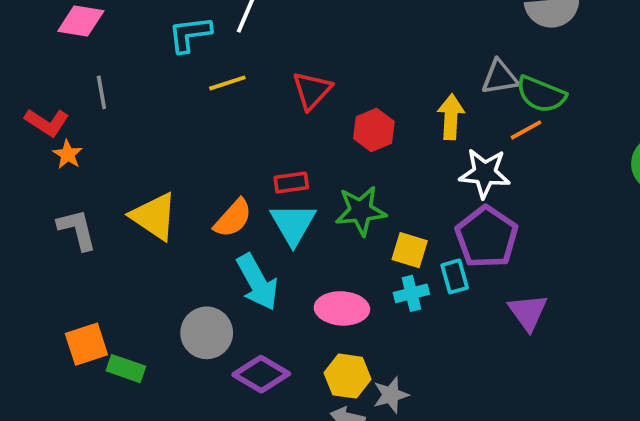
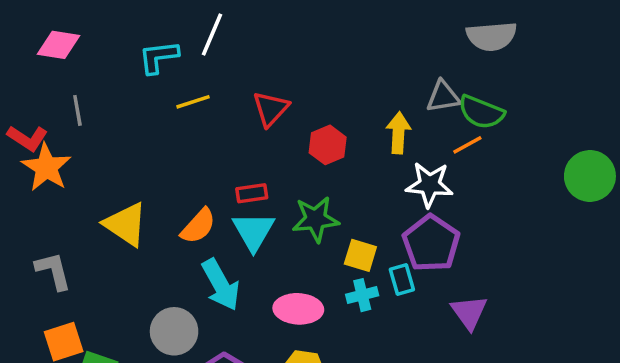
orange star: (68, 154) -> (46, 167), size x1.8
gray L-shape: (77, 230) -> (53, 271), moved

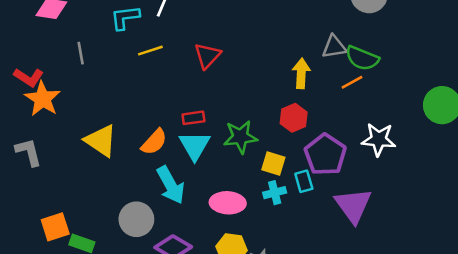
gray line: (77, 110) -> (81, 53), moved
red hexagon: (328, 145) -> (294, 118), moved
white star: (429, 185) -> (379, 139), moved
gray L-shape: (53, 271) -> (29, 152), moved
purple triangle: (469, 312) -> (353, 205), size x1.4

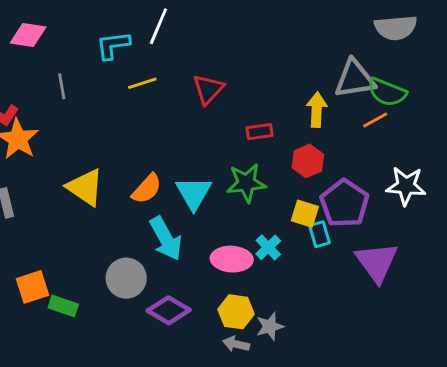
gray triangle: (334, 47) -> (355, 79), size x1.4
red rectangle: (193, 118) -> (260, 132), moved
yellow square: (273, 163) -> (305, 214), moved
cyan cross: (275, 193) -> (268, 247), moved, turned -30

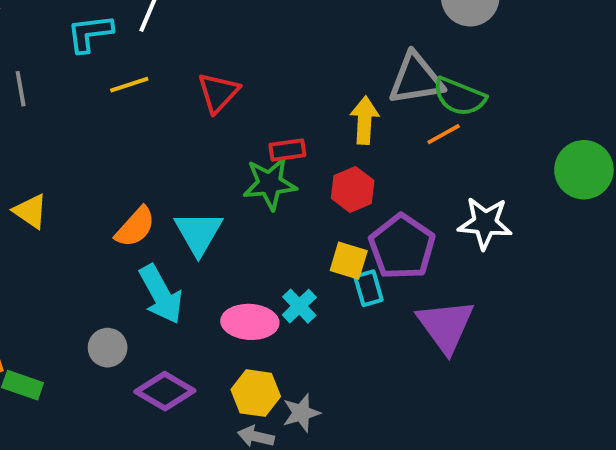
green star: (246, 183) -> (270, 184), moved
yellow triangle: (85, 187) -> (30, 211), moved, size x0.7
gray circle: (126, 278) -> (108, 348), size x0.7

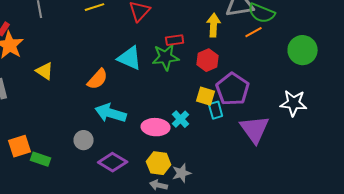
green circle: (584, 170) -> (303, 50), moved
white star: (485, 223) -> (294, 103), moved
cyan triangle: (198, 233) -> (130, 58), moved, turned -36
cyan arrow: (161, 294) -> (111, 113), turned 136

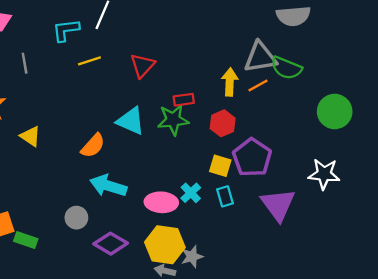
orange line: (254, 32) -> (258, 86), moved
cyan rectangle: (216, 110) -> (225, 196), moved
yellow hexagon: (159, 163) -> (165, 245), size x1.4

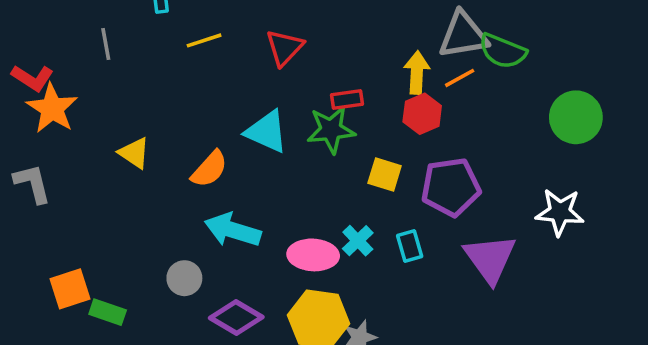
red hexagon: (223, 123) -> (422, 114), moved
yellow triangle: (30, 136) -> (134, 153), moved
purple pentagon: (252, 157) -> (451, 187), turned 30
yellow square: (220, 166) -> (385, 175), moved

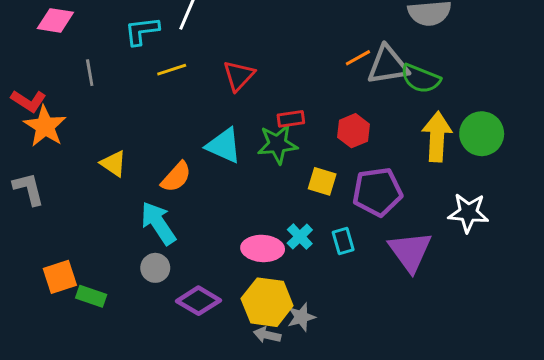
yellow arrow: (417, 73) -> (437, 137), moved, size x1.4
orange line: (460, 78) -> (358, 58), moved
cyan arrow: (233, 230) -> (158, 223), moved, turned 39

